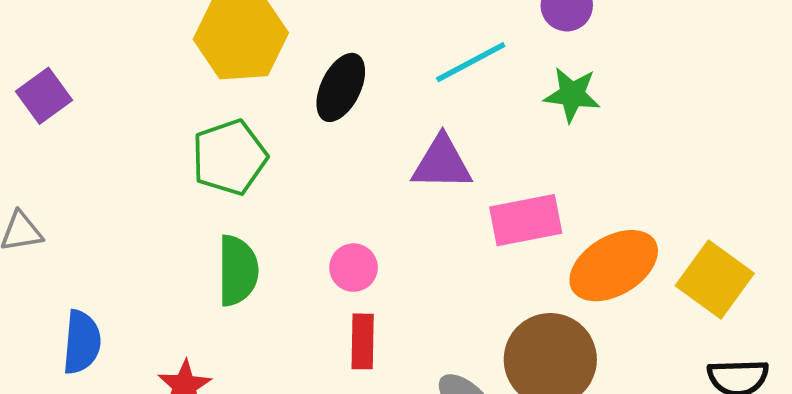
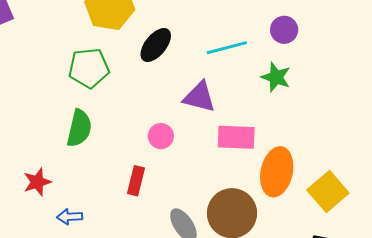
orange ellipse: (614, 266) -> (277, 172), turned -60
pink circle: (354, 268) -> (161, 136), moved

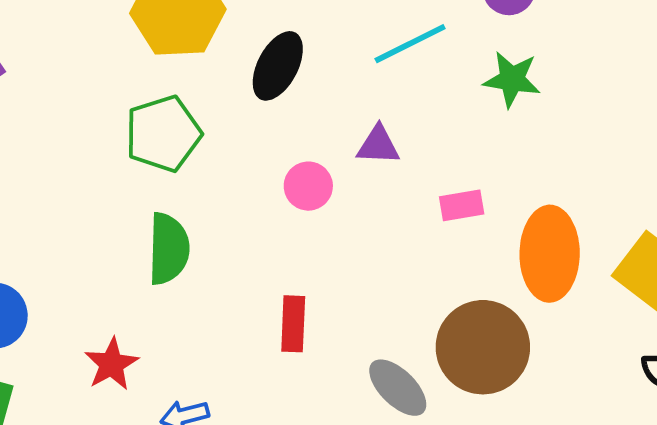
purple triangle: (199, 97) -> (378, 145), size x0.7
pink circle: (161, 136) -> (308, 186), moved
pink rectangle: (236, 137) -> (462, 205), size x0.6

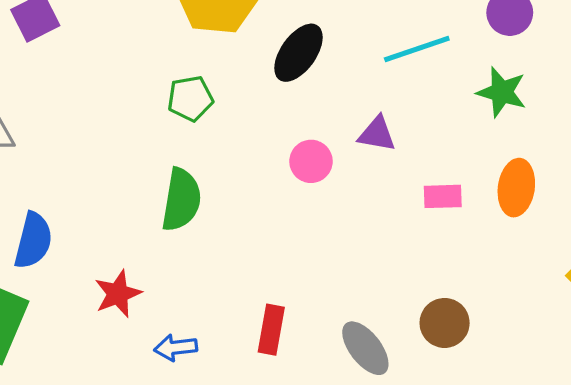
green pentagon: (163, 134) -> (190, 98), size x0.7
orange ellipse: (550, 254) -> (516, 188), moved, size x0.7
red rectangle: (293, 324) -> (271, 330), moved
brown circle: (483, 347) -> (445, 323), size x0.6

